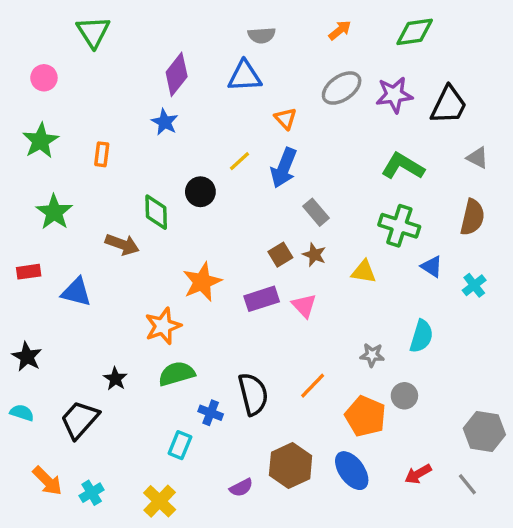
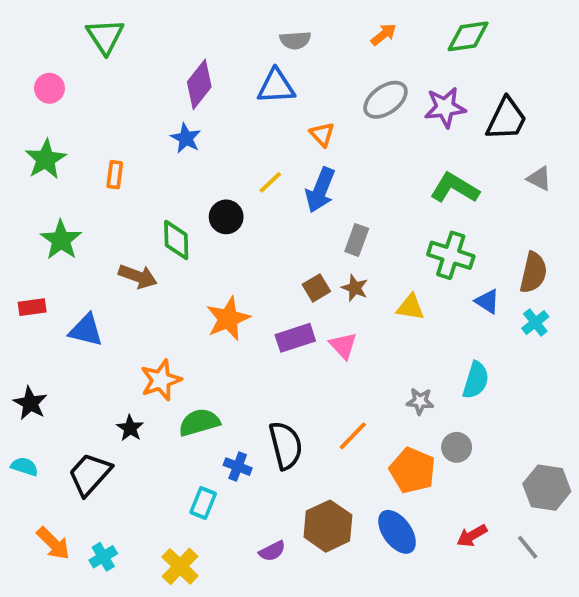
gray rectangle: (316, 212) -> (357, 240), turned 60
brown semicircle: (472, 217) -> (533, 273), moved
orange star: (163, 326) -> (161, 380), moved

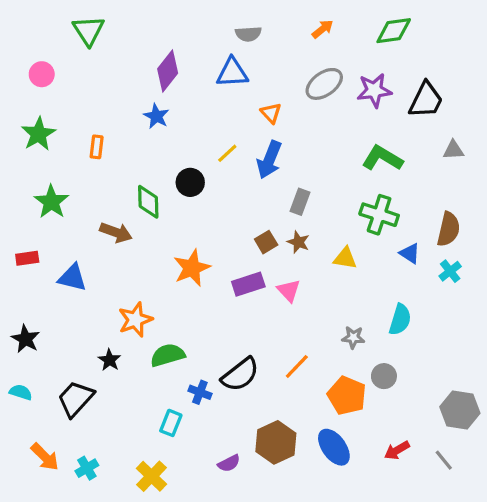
gray triangle: (539, 178) -> (453, 150), turned -30
black semicircle: (286, 445) -> (240, 375), turned 66

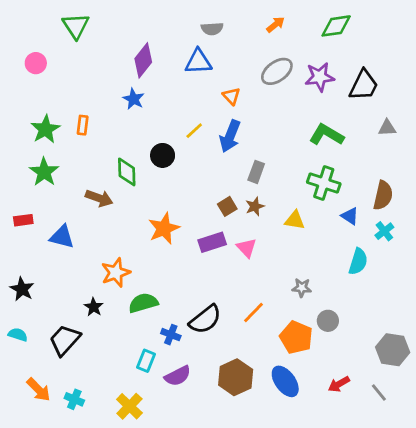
green star: (38, 134) -> (45, 129), moved
brown star: (298, 242) -> (255, 206), turned 30
cyan semicircle: (400, 320) -> (358, 262), moved
purple semicircle: (229, 463) -> (178, 376), moved, size x1.4
cyan cross: (87, 468) -> (74, 399), turned -36

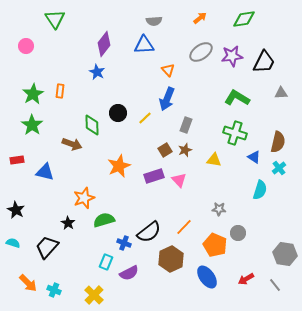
yellow line: (194, 131) -> (145, 118), moved
brown hexagon: (236, 377) -> (171, 259), moved

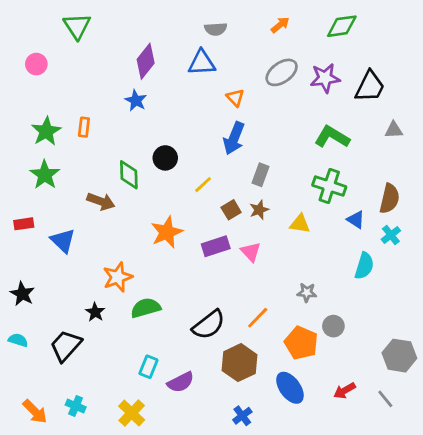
yellow line: (145, 118) -> (203, 185), moved
blue triangle: (45, 172) -> (63, 241), turned 30
blue cross: (124, 243) -> (242, 416), moved, turned 32
orange arrow: (28, 283) -> (35, 412), moved

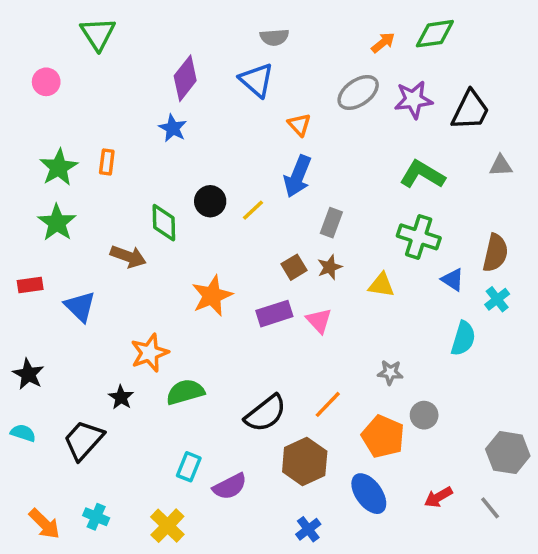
orange arrow: (280, 25) -> (383, 43), moved
blue triangle: (202, 63) -> (257, 80), turned 44
yellow line: (203, 185) -> (253, 210), moved

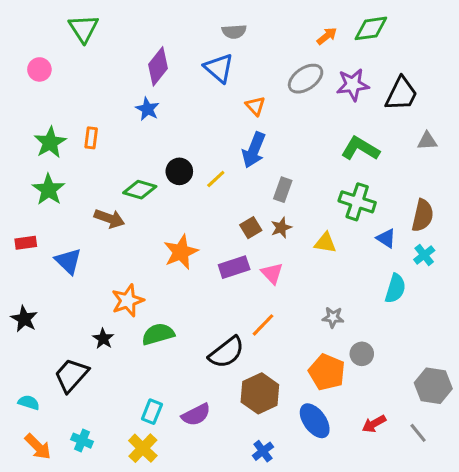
green diamond: (164, 223) -> (140, 190), turned -72
orange line: (328, 404) -> (263, 325), moved
cyan semicircle: (23, 433) -> (29, 403), moved
cyan rectangle: (189, 467) -> (152, 412), moved

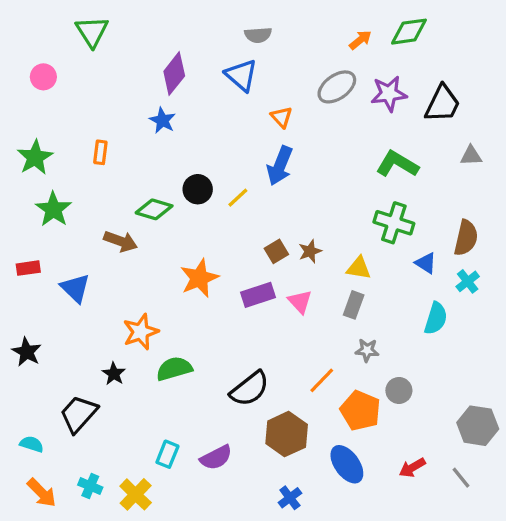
green star: (50, 142) -> (35, 157), moved
gray rectangle: (283, 190) -> (354, 305), moved
orange line: (263, 325) -> (322, 380), moved
yellow cross: (143, 448) -> (136, 494), moved

